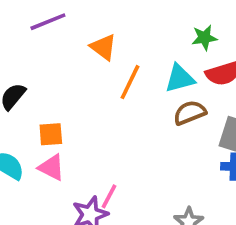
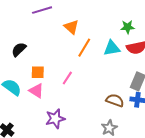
brown semicircle: (190, 113) -> (115, 100), moved, turned 36
pink line: (109, 196) -> (67, 78), moved

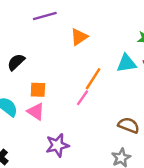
orange triangle: (71, 27) -> (79, 37), turned 42
orange line: (84, 48) -> (93, 79), moved
pink line: (67, 78) -> (82, 98), moved

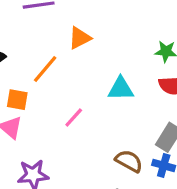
cyan triangle: (126, 63) -> (121, 89), moved
orange line: (93, 79) -> (45, 69), moved

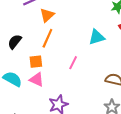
orange triangle: (80, 38) -> (47, 15), moved

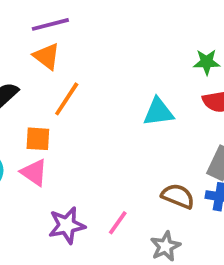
orange triangle: (47, 15) -> (47, 56), moved, turned -49
pink line: (73, 63) -> (118, 223), moved

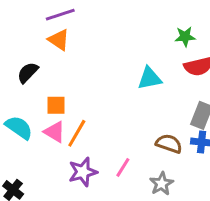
orange line: (67, 99) -> (77, 133), moved

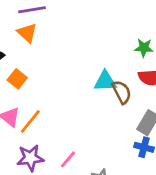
orange square: (56, 105) -> (17, 79), moved, turned 30
brown semicircle: (169, 144) -> (122, 92), moved, turned 35

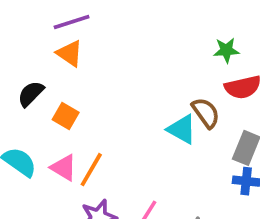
cyan triangle: (105, 81) -> (182, 129), moved, turned 40

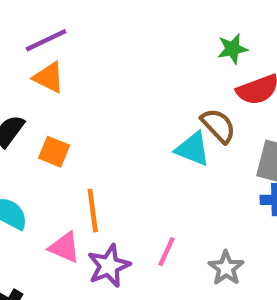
pink triangle: (64, 168) -> (65, 247), moved
orange line: (91, 170) -> (93, 211), turned -30

